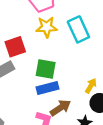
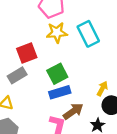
green square: (46, 69) -> (57, 74), turned -36

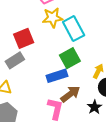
cyan rectangle: (88, 34) -> (74, 29), moved
green square: (57, 74) -> (70, 58), moved

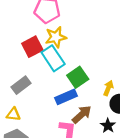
cyan rectangle: (74, 29) -> (53, 58), moved
red square: (24, 38) -> (32, 47), moved

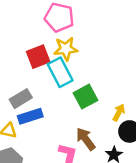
blue rectangle: (66, 97) -> (30, 116), moved
brown arrow: (82, 114) -> (86, 139), turned -90

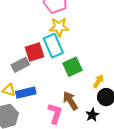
red square: (38, 57) -> (35, 52), moved
blue rectangle: (30, 116) -> (26, 93), moved

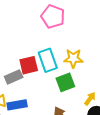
yellow star: (59, 27) -> (73, 58), moved

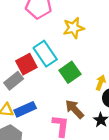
yellow star: (73, 58) -> (74, 28), moved

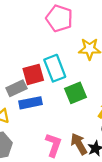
blue rectangle: (25, 109) -> (31, 103), moved
brown arrow: (74, 109) -> (79, 144), moved

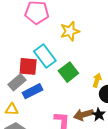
red square: (33, 74) -> (28, 66), turned 36
brown arrow: (79, 144) -> (83, 115), turned -60

